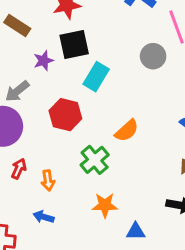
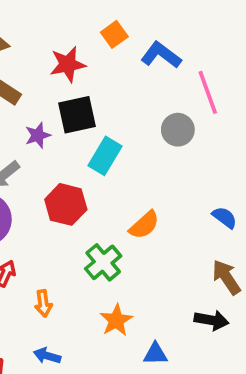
orange arrow: (48, 180) -> (43, 303), moved
orange star: (105, 205) -> (116, 320), turned -30
blue arrow: (44, 217) -> (47, 356), moved

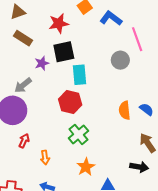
cyan rectangle: (105, 156) -> (80, 75), turned -36
red hexagon: (66, 204) -> (70, 102), moved
orange semicircle: (144, 225) -> (125, 110), moved, turned 126

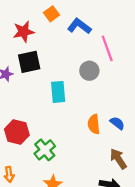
cyan rectangle: (80, 75) -> (58, 92), moved
red hexagon: (70, 102) -> (17, 132), moved

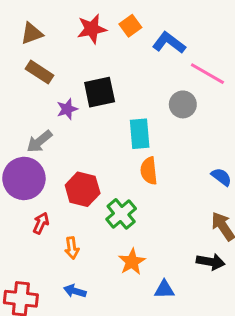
red star: (24, 32) -> (92, 29), moved
pink line: (107, 48) -> (207, 74), turned -40
orange semicircle: (94, 124) -> (149, 171), moved

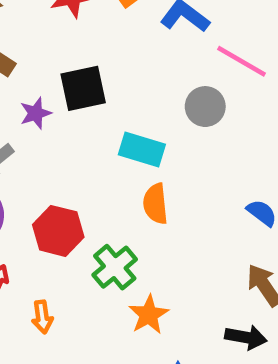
cyan rectangle: (140, 134) -> (142, 149), turned -68
orange star: (132, 262) -> (149, 315), moved

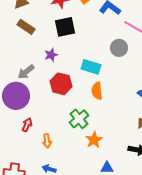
black square: (83, 88) -> (65, 27), moved
purple star: (36, 113) -> (51, 55), moved
red hexagon: (58, 231) -> (61, 84), moved

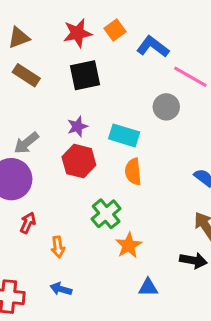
purple star: (51, 55) -> (77, 126), moved

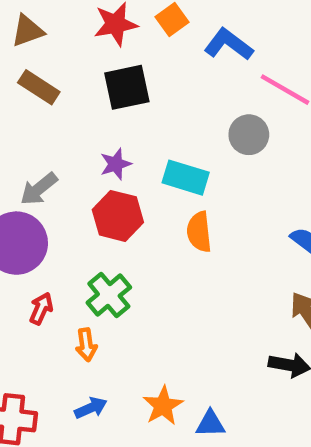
green cross: (106, 214) -> (109, 295), moved
orange star: (129, 245) -> (163, 406), moved
blue triangle: (148, 288) -> (210, 424), moved
blue arrow: (61, 289) -> (91, 408), turned 140

